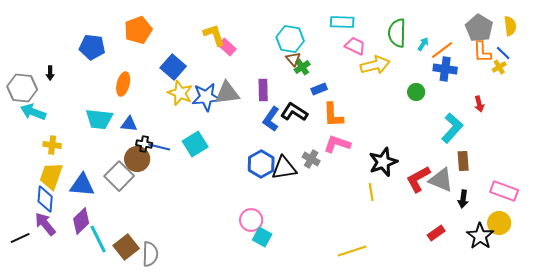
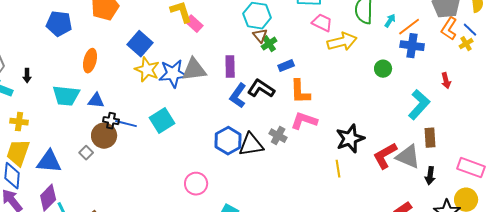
orange L-shape: (482, 52) -> (449, 29), turned 35
black arrow: (50, 73) -> (27, 76), moved
gray square: (119, 176) -> (86, 153), size x0.5
pink circle: (251, 220) -> (196, 184), moved

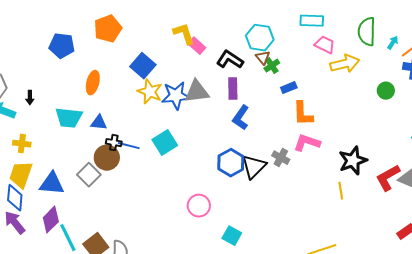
black L-shape: (261, 89) -> (230, 60), moved
black triangle: (251, 145) -> (254, 167), turned -36
gray square: (86, 153) -> (89, 175), size x1.6

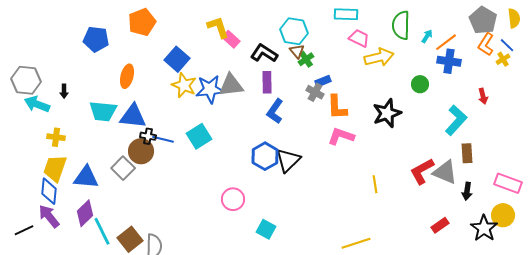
blue triangle: (99, 123) -> (133, 116), size x1.6
gray cross: (281, 158) -> (315, 92), moved
black star: (353, 161) -> (387, 113), moved

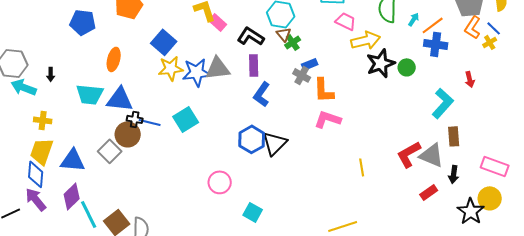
yellow star: (184, 85) -> (171, 68), turned -30
black star: (387, 113) -> (381, 63), moved
red rectangle: (440, 225) -> (429, 192), moved

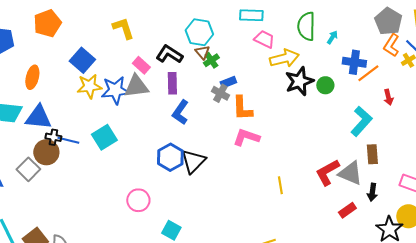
pink rectangle: (218, 22) -> (141, 65), moved
orange line: (433, 25) -> (368, 73), moved

